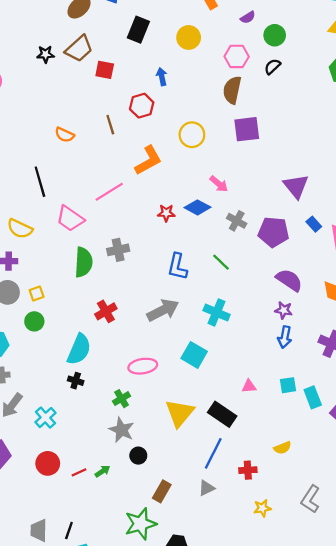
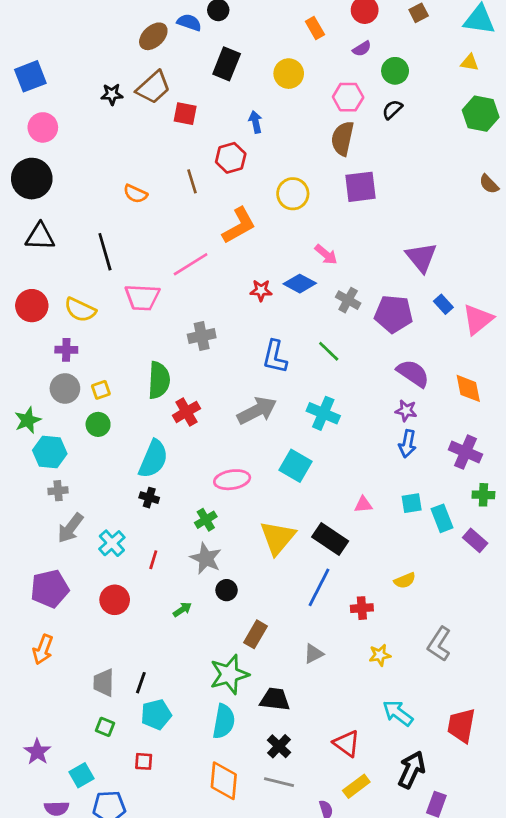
pink trapezoid: (70, 219) -> (142, 297), turned -32
green semicircle: (83, 262) -> (159, 380), moved
red line: (79, 472) -> (153, 560), moved, turned -48
gray triangle: (206, 488) -> (314, 654), moved

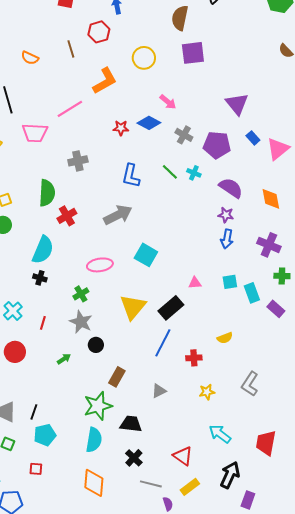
cyan cross: (323, 413) -> (194, 173), moved, size x0.6
black rectangle: (330, 539) -> (171, 308), turned -75
gray line: (279, 782) -> (151, 484), moved

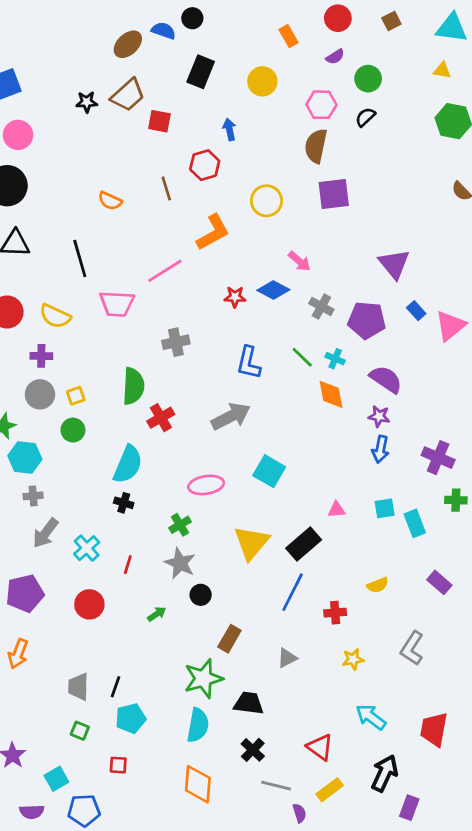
orange diamond: (271, 199) -> (331, 394), moved
purple rectangle: (276, 309) -> (439, 582), moved

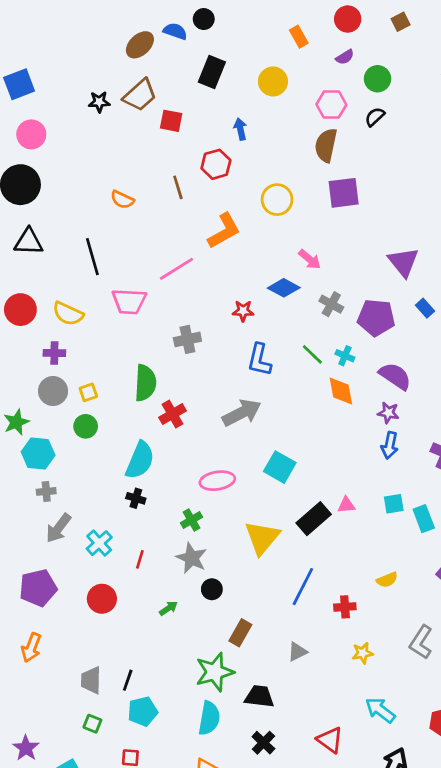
red star: (235, 297) -> (243, 311), moved
black rectangle: (304, 544) -> (314, 519), moved

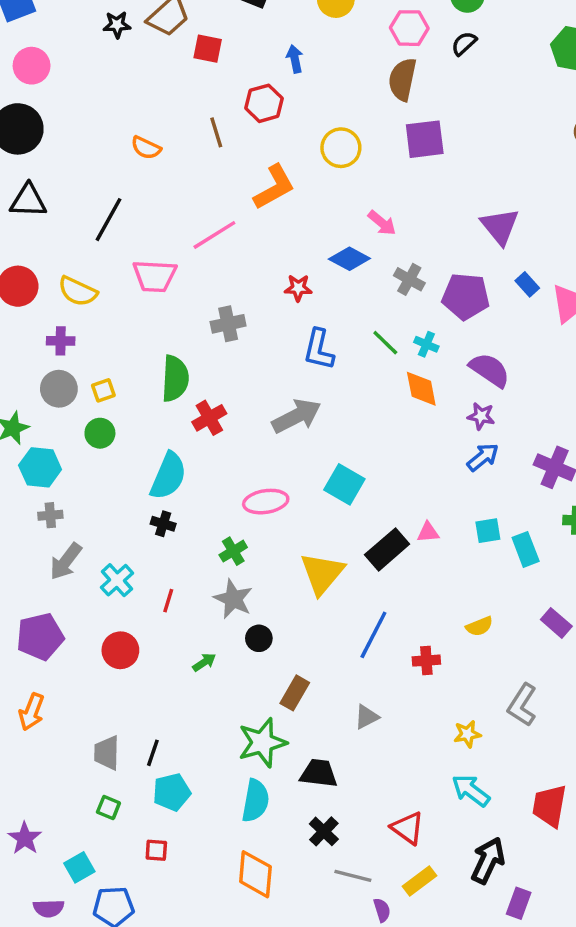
black line: (92, 257) -> (108, 220), turned 45
blue arrow: (390, 445) -> (483, 457), turned -140
yellow star: (363, 653) -> (467, 734), moved

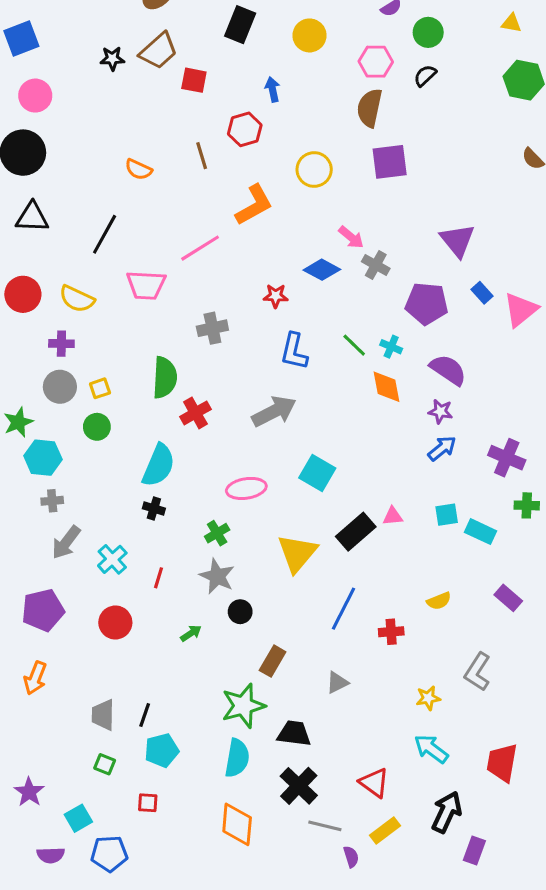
gray cross: (409, 279) -> (376, 265), moved
cyan rectangle: (526, 549) -> (481, 532), turned -44
black cross: (324, 831) -> (299, 786), size x1.4

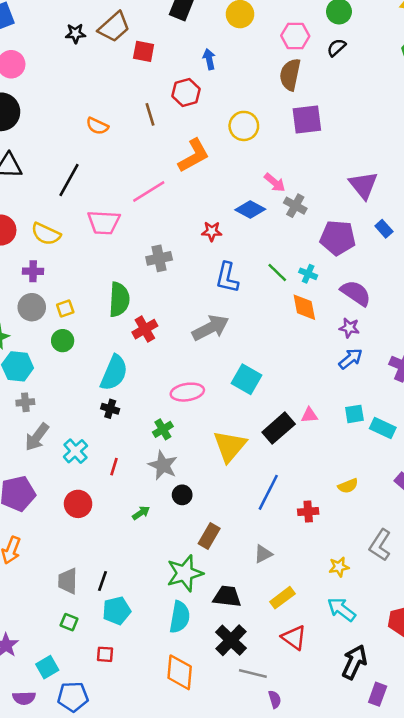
yellow rectangle: (385, 831) -> (282, 598), moved

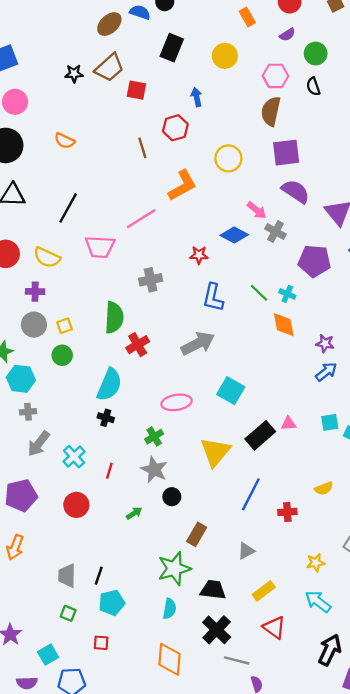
black semicircle: (336, 48) -> (313, 87), turned -66
orange semicircle: (97, 126) -> (65, 141), moved
purple semicircle: (356, 293) -> (296, 191), moved
cyan semicircle: (180, 617) -> (169, 609), size x0.7

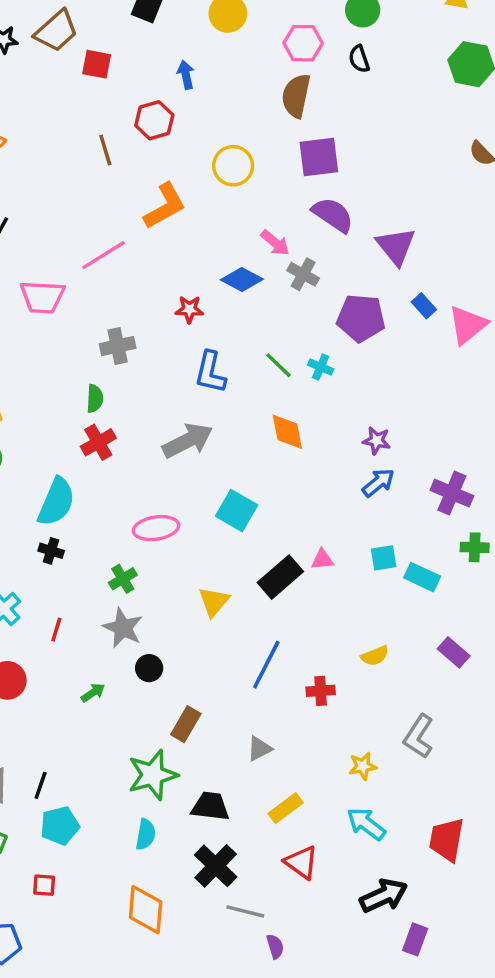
green semicircle: (114, 318) -> (95, 399), moved, size x0.6
orange diamond: (284, 325) -> (287, 432), moved
yellow triangle: (215, 452) -> (214, 602), size x0.7
black arrow: (330, 650) -> (384, 896), turned 40

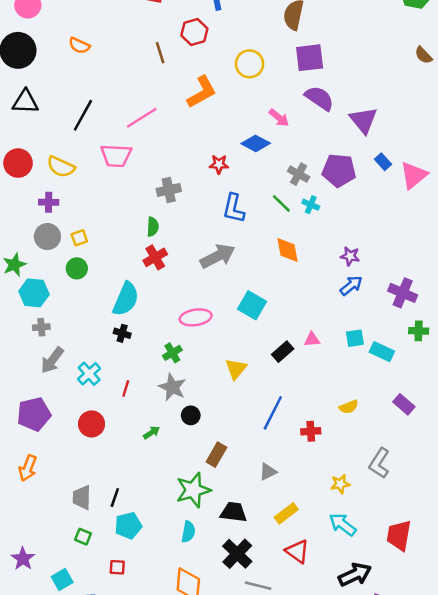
pink line: (104, 255) -> (142, 118), moved
gray cross: (303, 274) -> (299, 174), moved
black rectangle: (280, 577) -> (283, 352), size x0.7

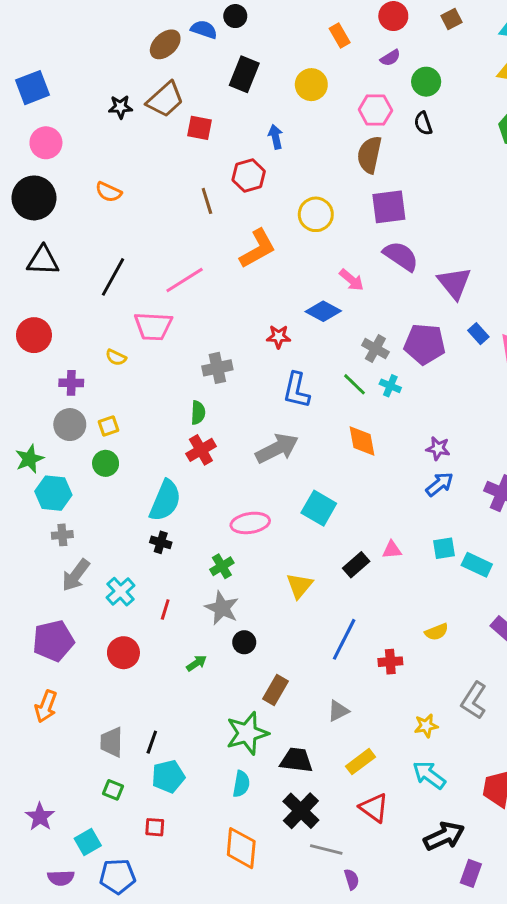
yellow semicircle: (61, 167) -> (116, 357), moved, size x0.6

